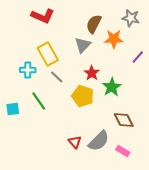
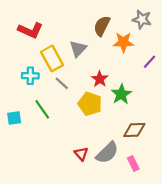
red L-shape: (43, 16) -> (30, 30), moved
gray triangle: (83, 45) -> (78, 49), moved
brown diamond: (124, 120) -> (134, 130), turned -65
pink rectangle: (123, 151) -> (133, 163), turned 32

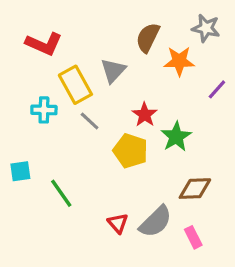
green line: (42, 109) -> (61, 193), moved

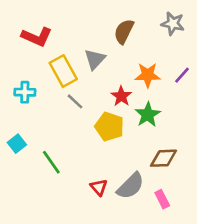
orange star: (179, 61) -> (148, 75), moved
cyan cross: (44, 110) -> (25, 92), moved
cyan square: (20, 171) -> (17, 144), turned -30

